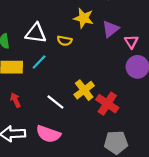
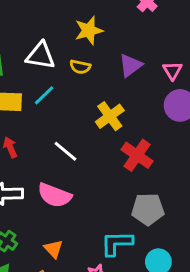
yellow star: (84, 18) -> (89, 30), moved, turned -30
purple triangle: (111, 29) -> (131, 65), moved
yellow cross: (84, 90) -> (110, 116), moved

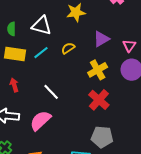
yellow semicircle: (80, 67) -> (68, 48), moved, turned 128
yellow cross: (110, 116) -> (98, 70), moved
pink semicircle: (55, 195) -> (40, 121), turned 110

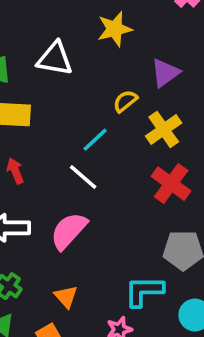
yellow semicircle: (68, 48) -> (125, 101), moved
cyan line: (41, 53) -> (95, 140), moved

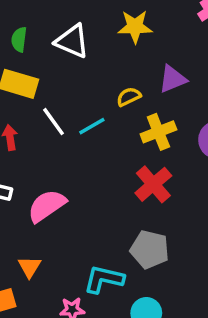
white line: (83, 177) -> (54, 122), moved

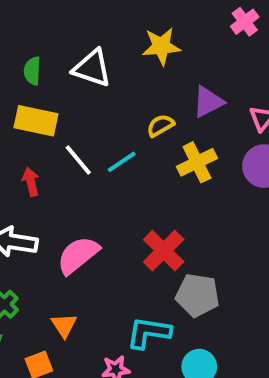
red cross: (153, 184) -> (164, 251), moved

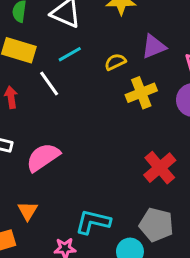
cyan line: (122, 162) -> (70, 54), moved
red cross: (164, 251) -> (160, 168), moved
gray pentagon: (197, 295) -> (156, 225), moved

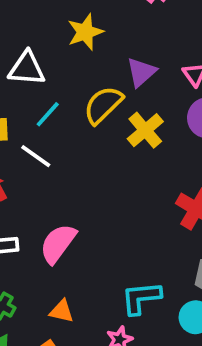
yellow semicircle: (115, 62) -> (103, 105), size x1.6
orange triangle: (28, 211) -> (62, 311), turned -30

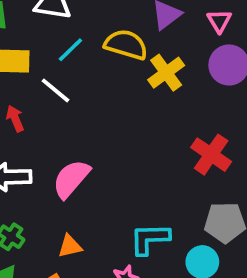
yellow semicircle: (103, 105) -> (126, 45), turned 57
orange triangle: (62, 311) -> (70, 246), turned -30

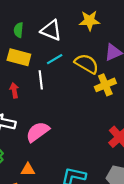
white line: (55, 90) -> (41, 80), turned 30

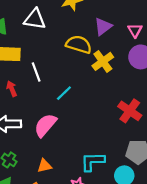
cyan line: (55, 59) -> (64, 93), moved

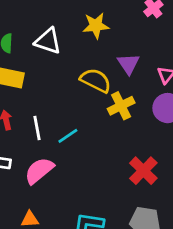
purple triangle: (103, 27) -> (128, 64), turned -36
white line: (36, 72) -> (37, 128), moved

